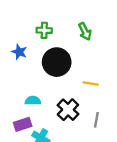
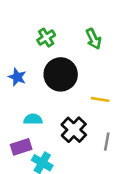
green cross: (44, 30) -> (46, 38), turned -35
blue star: (19, 52) -> (17, 77), moved

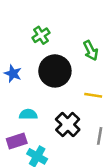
green arrow: (94, 39) -> (91, 51), moved

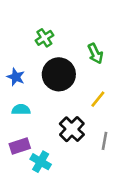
yellow line: (93, 95) -> (98, 99), turned -60
cyan semicircle: (28, 114) -> (21, 110), moved

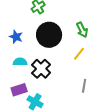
green arrow: (95, 53) -> (82, 30), moved
black cross: (72, 129) -> (41, 69), moved

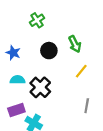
green arrow: (82, 30) -> (75, 44), moved
black circle: (49, 35) -> (49, 51), size x0.6

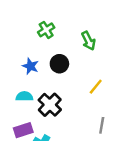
green arrow: (75, 44) -> (88, 41), moved
blue star: (13, 53) -> (30, 66), moved

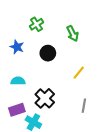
blue star: (30, 66) -> (17, 47), moved
black cross: (50, 105) -> (45, 98), moved

